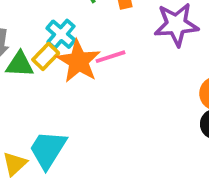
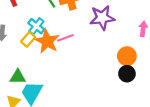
green triangle: (20, 64) -> (18, 77), moved

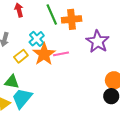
purple star: (102, 18) -> (98, 42), turned 30
yellow rectangle: (28, 39) -> (21, 56), moved

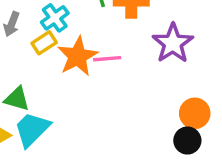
cyan cross: (37, 39) -> (55, 18), moved
yellow rectangle: (21, 56) -> (44, 43), moved

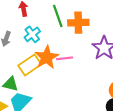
yellow rectangle: (44, 43) -> (30, 65), moved, size x1.5

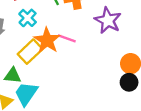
pink line: (65, 58) -> (67, 38), turned 35

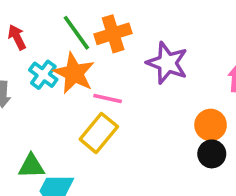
orange star: (47, 40) -> (74, 73), moved
yellow rectangle: (30, 52) -> (99, 133), moved

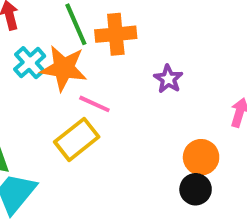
purple star: (167, 63) -> (168, 79), size x0.6
orange star: (74, 73) -> (64, 68), turned -30

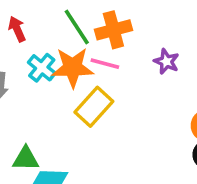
pink line: (94, 104) -> (105, 64), moved
yellow rectangle: (77, 139) -> (94, 107), moved

